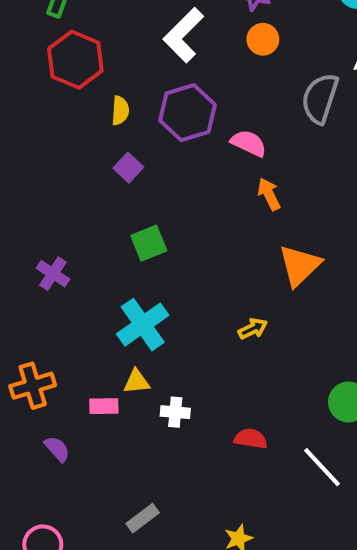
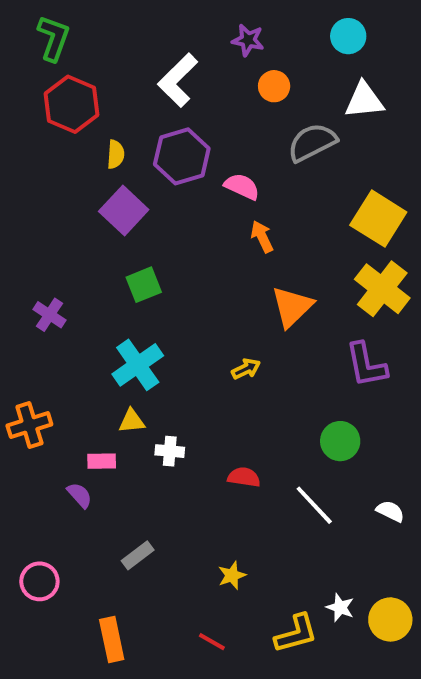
orange circle: (263, 39) -> (274, 86), moved
gray semicircle: (320, 98) -> (312, 142), turned 45
purple square: (128, 168) -> (124, 211), size x1.6
pink rectangle: (104, 406) -> (102, 461), moved
purple semicircle: (57, 449) -> (80, 495), moved

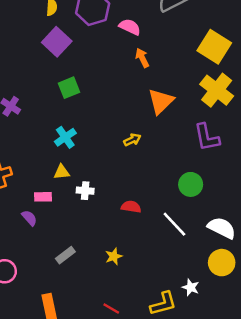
cyan cross: (138, 365) -> (65, 137), size x0.7
white semicircle: (390, 511) -> (222, 228), size x1.6
yellow star: (232, 575) -> (114, 256), moved
yellow circle: (390, 619) -> (222, 263), moved

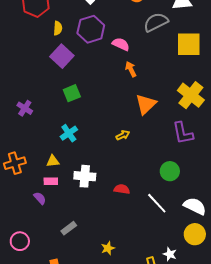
yellow square: (214, 47) -> (189, 44), moved, turned -32
yellow triangle: (62, 172) -> (53, 161), moved
white cross: (85, 191) -> (85, 176), size x1.5
yellow star: (114, 256) -> (108, 248), moved

